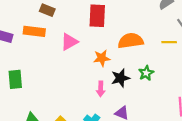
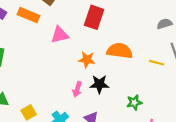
green star: (146, 73) -> (134, 102), moved

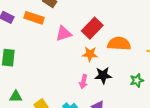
red rectangle: (94, 17) -> (92, 28), moved, turned 30
green star: (134, 102) -> (137, 80), moved

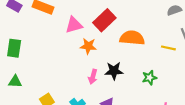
orange star: (90, 54) -> (88, 46), moved
green triangle: (16, 97) -> (15, 82), moved

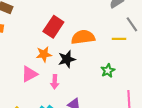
pink triangle: (74, 25) -> (29, 74), moved
black star: (114, 71) -> (67, 59), moved

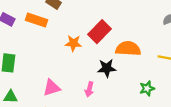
orange star: (44, 54) -> (73, 43), moved
pink triangle: (29, 74) -> (52, 88), moved

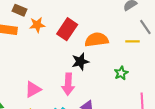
orange star: (73, 43) -> (37, 25), moved
pink arrow: (89, 89) -> (68, 84), size x1.5

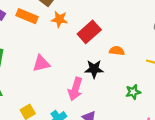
orange semicircle: (97, 40) -> (117, 51), size x0.6
pink triangle: (33, 89) -> (41, 64), moved

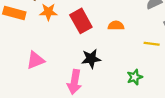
red rectangle: (89, 32) -> (81, 21), turned -70
orange semicircle: (117, 51) -> (116, 25), moved

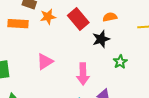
black star: (91, 59) -> (101, 39), moved
green star: (135, 77) -> (120, 62), moved

